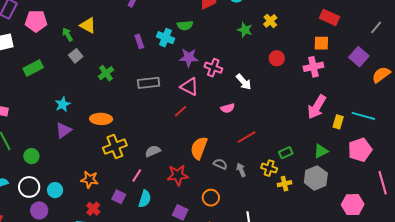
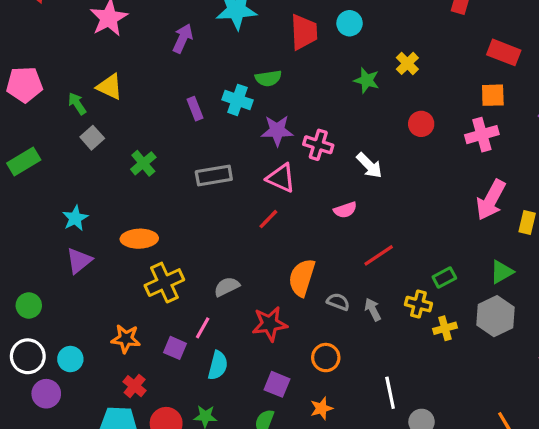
purple square: (119, 197) -> (175, 348), moved

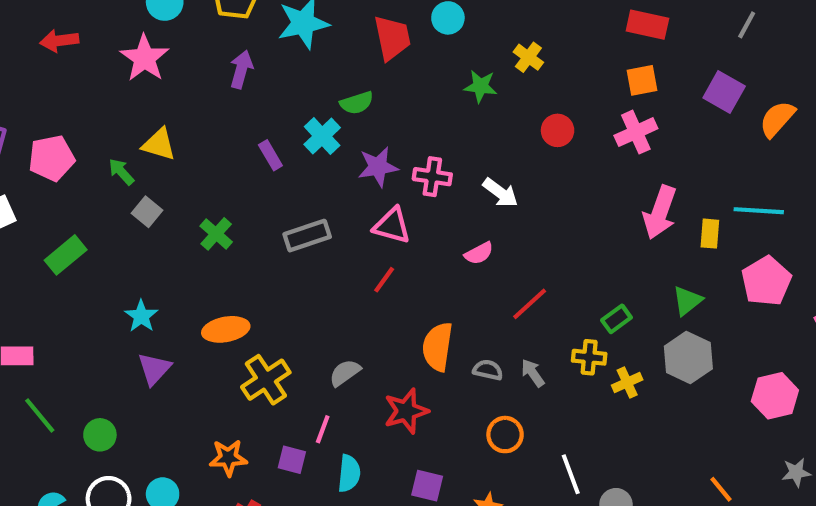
cyan cross: (237, 100) -> (322, 136), turned 36
orange circle: (326, 358) -> (505, 435), moved

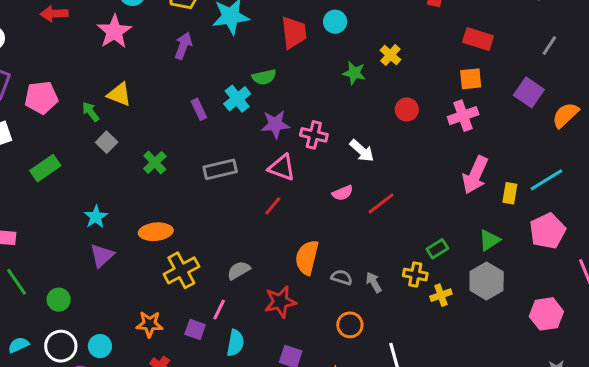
cyan line: (759, 211) -> (546, 180), turned -40
red line: (530, 304) -> (381, 203), moved

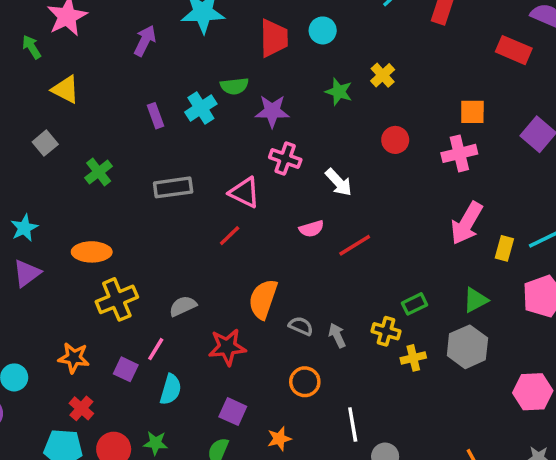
red rectangle: (478, 39) -> (514, 50), moved
green arrow: (91, 112) -> (32, 47), moved
purple star: (275, 124) -> (272, 111), moved

